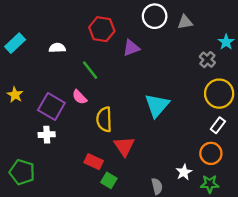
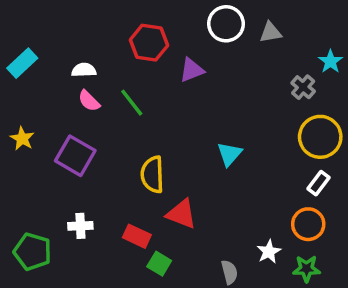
pink semicircle: (80, 97) -> (89, 101), moved
cyan triangle: (157, 105) -> (229, 154), size x0.7
white cross: (47, 135) -> (80, 226), moved
red triangle: (124, 146) -> (181, 214), turned -35

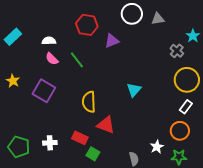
white cross: (80, 226) -> (50, 143), moved

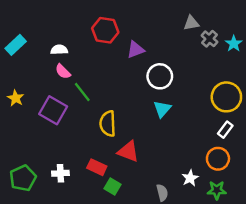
white circle: (132, 14) -> (160, 76), moved
gray cross: (177, 51) -> (209, 39), moved
green line: (77, 60) -> (82, 92), moved
green pentagon: (19, 147) -> (23, 178), turned 30

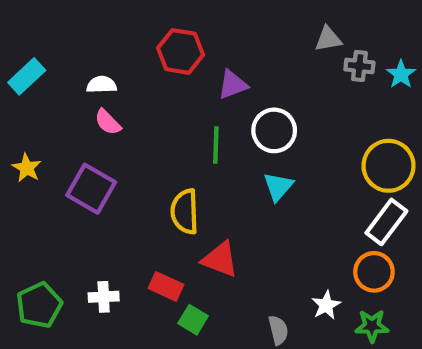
gray cross: (209, 39) -> (359, 66), turned -35
green line: (82, 92) -> (216, 145), moved, turned 40
white rectangle: (225, 130) -> (386, 222), size x1.5

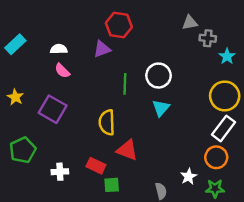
red hexagon: (181, 51) -> (119, 25), moved
cyan star: (401, 74) -> (227, 56), moved
purple triangle: (233, 85) -> (102, 49), moved
green pentagon: (39, 305) -> (23, 150), moved
green square: (193, 320) -> (112, 185), turned -35

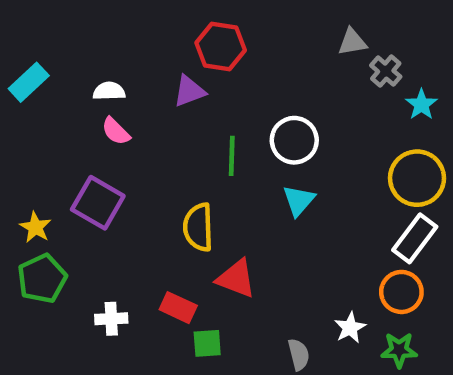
gray cross: (208, 38) -> (386, 71), turned 35
yellow star: (15, 97) -> (35, 227), moved

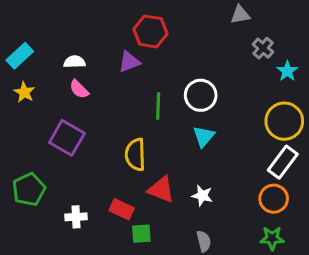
gray triangle: (352, 42) -> (240, 15), moved
yellow star: (35, 227) -> (24, 92), moved
white star: (350, 328) -> (202, 196), moved, turned -30

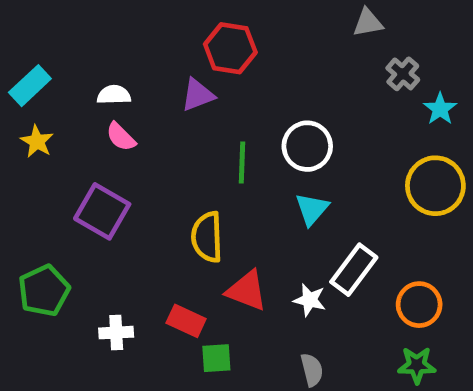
white rectangle: (283, 162) -> (354, 270), moved

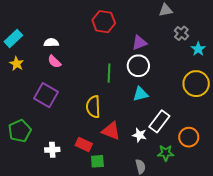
purple triangle: (198, 95) -> (139, 43), moved
cyan triangle: (312, 209) -> (140, 94), turned 35
green star: (417, 365) -> (166, 153), moved

